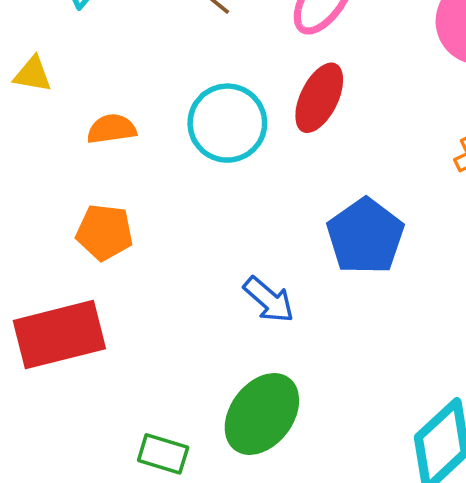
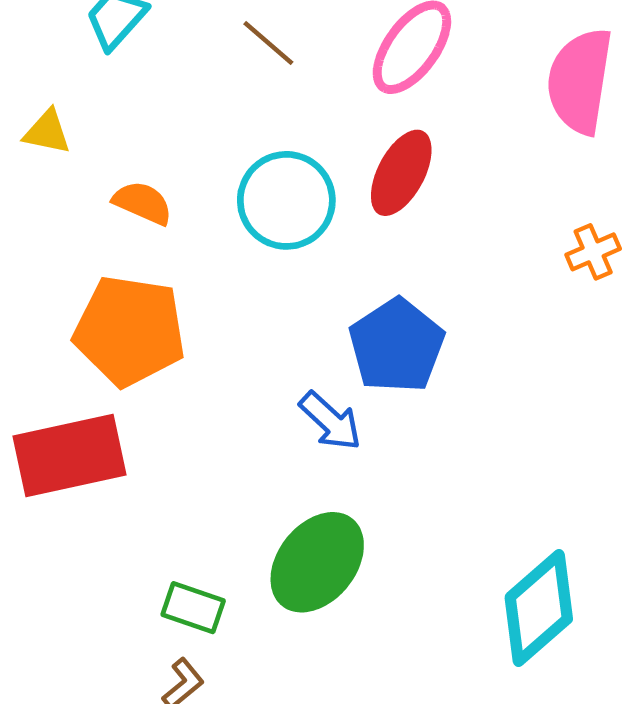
orange semicircle: (112, 129) -> (143, 203), turned 30
orange pentagon: (105, 232) -> (130, 331), size x1.6
blue pentagon: (365, 236) -> (397, 346), moved

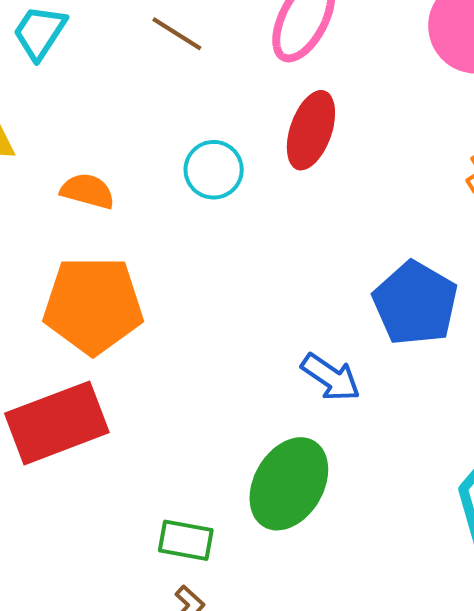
cyan circle: (286, 200) -> (214, 170), size x0.7
blue pentagon: (397, 346) -> (415, 303), moved
blue arrow: (330, 421) -> (331, 377), moved

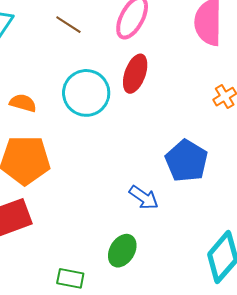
cyan circle: (214, 170) -> (86, 93), size x1.6
green ellipse: (289, 484) -> (122, 251), size x0.7

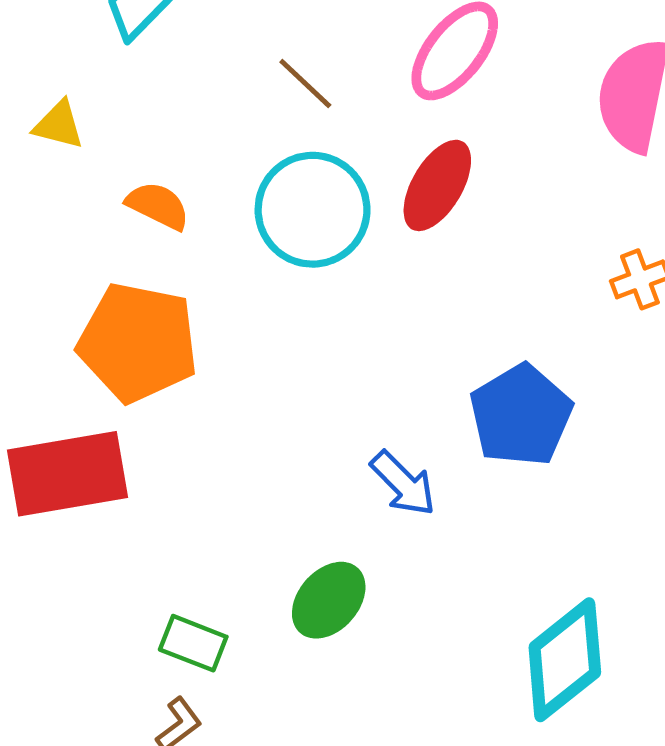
brown line: (68, 25) -> (305, 83), moved

